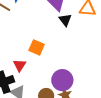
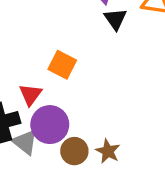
purple circle: (62, 80) -> (50, 125), moved

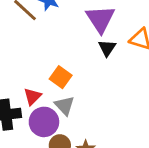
gray triangle: (25, 142) -> (65, 106), moved

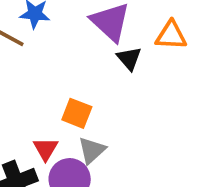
gray triangle: (65, 106) -> (92, 150), turned 45

